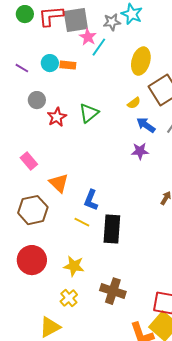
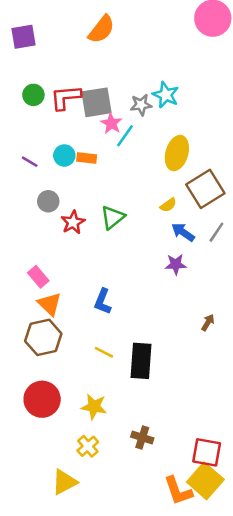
orange triangle: (59, 183) -> (49, 304), moved
blue L-shape: (91, 200) -> (103, 301), moved
brown cross: (113, 291) -> (142, 438), size x0.7

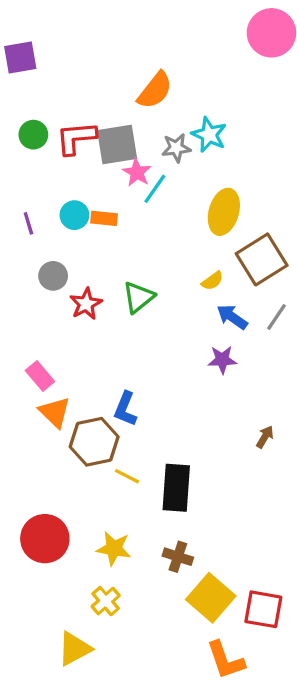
orange semicircle: (101, 29) -> (155, 90), moved
purple line: (30, 162) -> (28, 223), turned 42
brown hexagon: (43, 337) -> (94, 442), moved
brown cross: (142, 438) -> (178, 557), moved
yellow square: (205, 481) -> (211, 598), moved

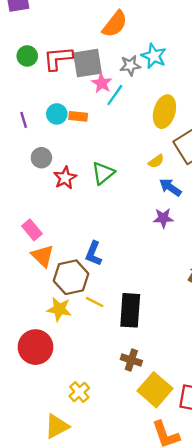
yellow star: (114, 548) -> (59, 309), moved

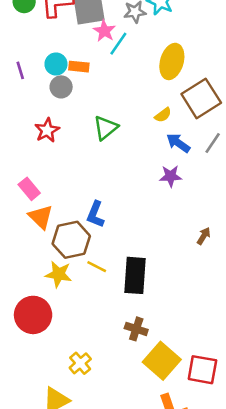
gray circle: (41, 158) -> (61, 87), moved
red star: (65, 178) -> (47, 130), moved

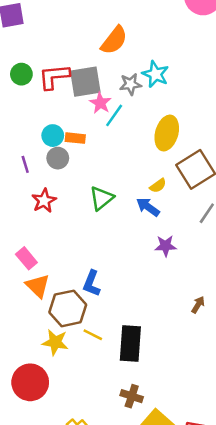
purple line: (20, 70) -> (25, 164), moved
blue arrow: (178, 143) -> (148, 207), moved

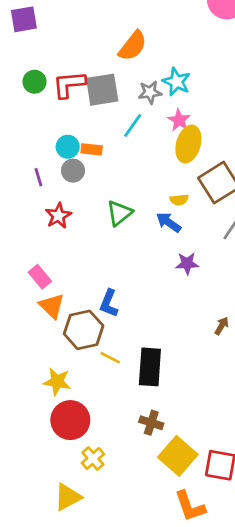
pink star: (100, 103) -> (179, 120), moved
yellow semicircle: (158, 186) -> (179, 200), turned 30
yellow star: (55, 342) -> (57, 382), moved
red circle: (30, 382) -> (70, 420), moved

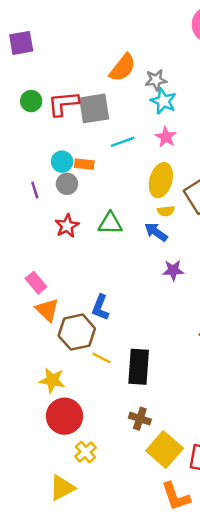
gray star: (150, 92) -> (156, 80), moved
cyan line: (133, 125) -> (123, 142), turned 35
yellow ellipse: (188, 144) -> (161, 180), moved
green triangle: (119, 213) -> (110, 223), turned 40
red star: (58, 216) -> (67, 226), moved

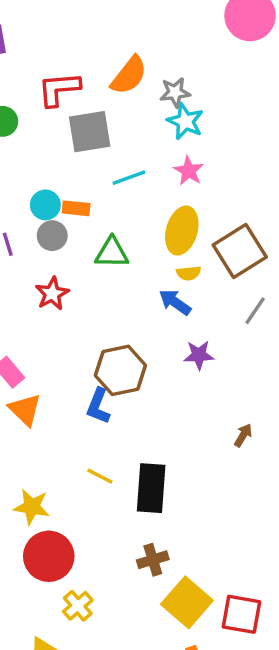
red L-shape: (63, 104) -> (59, 89), moved
green triangle: (110, 223) -> (112, 253), moved
brown hexagon: (77, 332) -> (120, 370), moved
brown cross: (140, 419) -> (153, 560), turned -35

